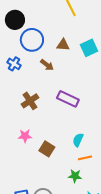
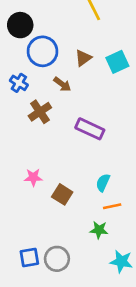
brown triangle: (63, 45) -> (83, 58), turned -40
brown cross: (30, 101) -> (40, 112), moved

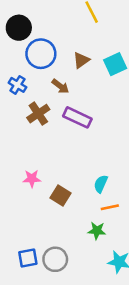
purple rectangle: (90, 129) -> (77, 117), moved

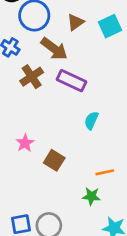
brown arrow: (60, 86) -> (54, 49), size x1.5
pink star: (32, 179) -> (25, 143), turned -30
cyan semicircle: (101, 184) -> (91, 120), moved

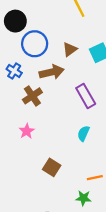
brown arrow: (54, 49) -> (52, 72), turned -50
purple rectangle: (71, 81) -> (86, 96), moved, turned 35
pink star: (25, 143) -> (27, 131), moved

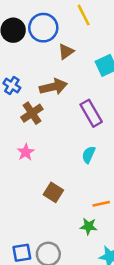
blue circle: (35, 44) -> (43, 28), moved
brown triangle: (70, 49) -> (66, 52), moved

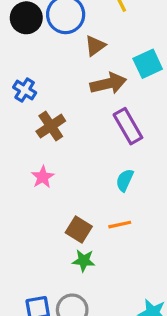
brown arrow: (53, 87) -> (108, 83), moved
orange line: (101, 204) -> (120, 225), moved
green star: (89, 226) -> (84, 261), moved

